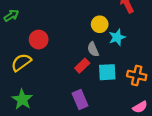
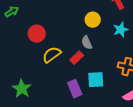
cyan star: (117, 37) -> (121, 30), moved
yellow semicircle: (21, 62) -> (52, 55), moved
cyan square: (107, 72) -> (96, 80), moved

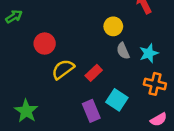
cyan star: (121, 30) -> (149, 53), moved
gray semicircle: (87, 43) -> (123, 51), moved
cyan square: (96, 80) -> (117, 100), turned 36

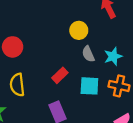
yellow semicircle: (63, 69) -> (17, 85), moved, turned -60
cyan square: (117, 100) -> (89, 86), moved, turned -30

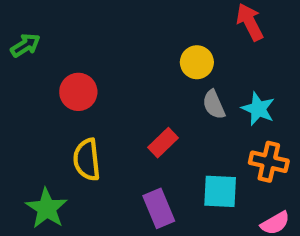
cyan star: (113, 56) -> (258, 109), turned -30
cyan square: (89, 86) -> (220, 191), moved

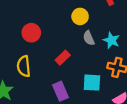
red circle: (78, 92) -> (31, 33), moved

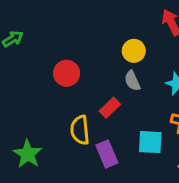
gray semicircle: (89, 38) -> (132, 81), moved
yellow semicircle: (24, 66) -> (80, 130), moved

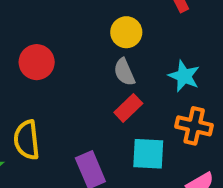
red rectangle: (110, 108) -> (128, 108), moved
yellow semicircle: (80, 130) -> (27, 140), moved

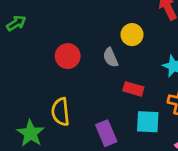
gray semicircle: (124, 72) -> (111, 57), moved
red rectangle: (128, 108) -> (133, 89), turned 60

